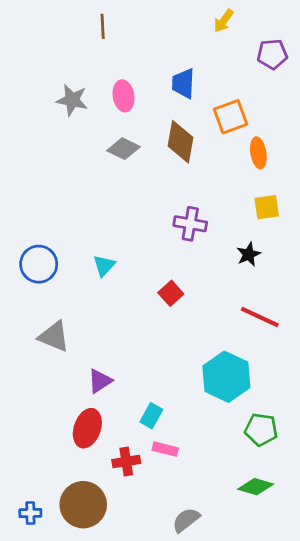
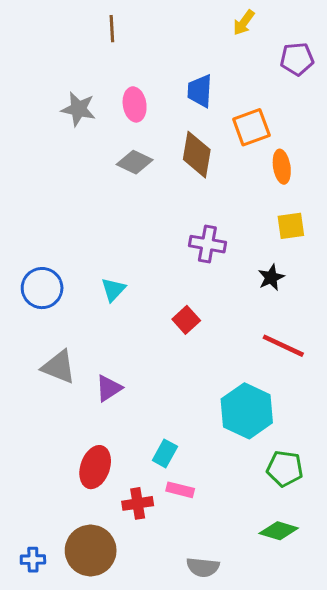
purple triangle: (100, 381) -> (109, 388), moved
gray semicircle: (186, 520) -> (203, 567), turned -136

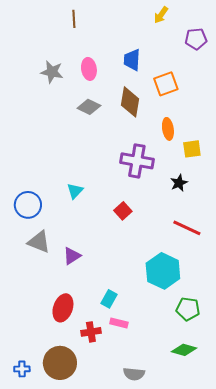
orange ellipse: (282, 167) -> (168, 129), moved
purple cross: (207, 244) -> (137, 161), size x1.4
blue circle: (42, 288) -> (28, 205), moved

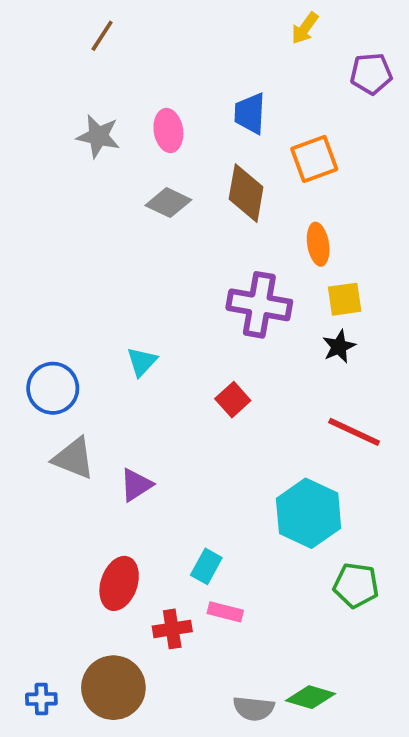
brown line: (74, 19) -> (102, 36), moved, turned 36
yellow square: (192, 149) -> (345, 299), moved
green diamond: (184, 350) -> (311, 697), moved

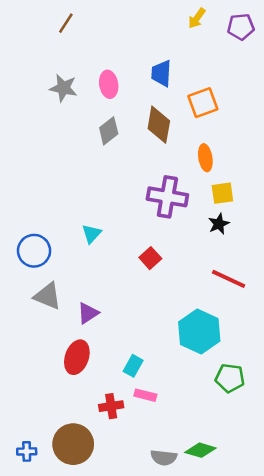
purple pentagon: (371, 74) -> (241, 27), moved
gray diamond: (168, 203) -> (109, 131), turned -64
red ellipse: (119, 583) -> (77, 357), moved

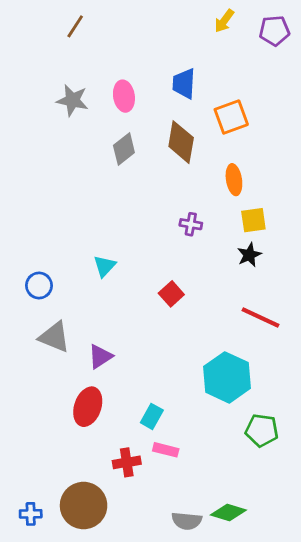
purple cross: (167, 197) -> (191, 224), size x0.5
blue circle: (34, 251) -> (39, 285), size x0.7

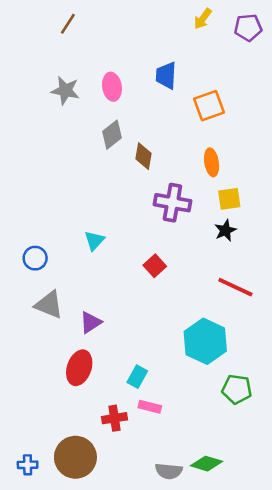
brown diamond: (181, 142) -> (143, 156), moved, size x0.7
purple cross: (191, 224) -> (172, 203), size x1.8

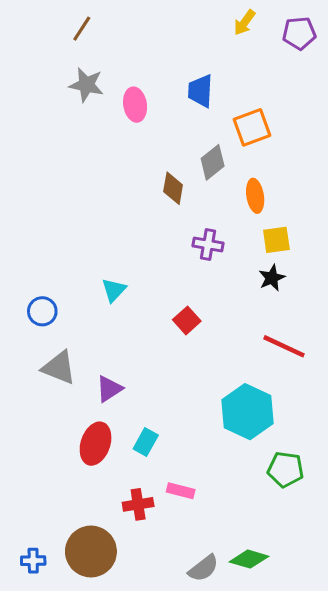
gray star: (65, 91) -> (86, 85), moved
gray diamond: (112, 135) -> (213, 162), moved
purple cross: (172, 203) -> (208, 244), size x0.7
cyan rectangle: (137, 377) -> (146, 442), moved
gray semicircle: (169, 471) -> (203, 568), turned -44

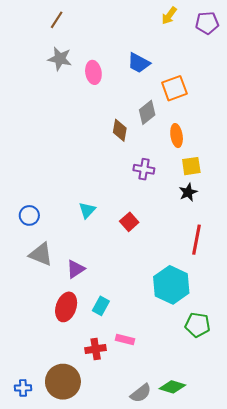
blue trapezoid: (200, 91) -> (139, 63), turned -65
cyan triangle: (114, 290) -> (87, 210), moved
red line: (284, 346) -> (197, 240), turned 76

